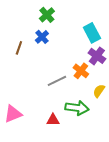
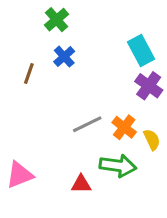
green cross: (47, 15) -> (56, 20), moved
orange cross: (81, 71) -> (124, 127), moved
yellow semicircle: (99, 91) -> (152, 140), turned 120

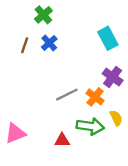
brown line: (29, 73) -> (25, 45), moved
purple cross: (149, 86) -> (113, 77), moved
yellow semicircle: (152, 140) -> (116, 118), moved

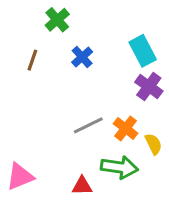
blue cross: (49, 43) -> (82, 57), moved
purple cross: (113, 77) -> (149, 87), moved
yellow semicircle: (116, 118) -> (153, 144), moved

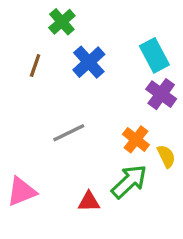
blue cross: (82, 57) -> (89, 62), size x1.4
gray line: (88, 125) -> (69, 133), moved
green arrow: (119, 167) -> (129, 182), turned -51

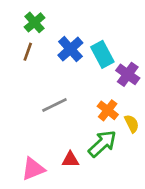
green cross: (62, 22) -> (34, 22), moved
cyan rectangle: (154, 55) -> (102, 54), moved
pink triangle: (22, 192) -> (33, 169), moved

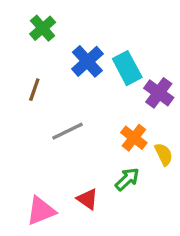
brown line: (28, 52) -> (34, 90), moved
green arrow: (102, 144) -> (127, 179), size x0.7
red triangle: (70, 160) -> (87, 199), turned 36

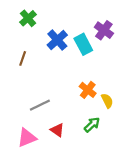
purple cross: (159, 93) -> (104, 30), moved
gray line: (67, 131) -> (40, 105), moved
green arrow: (127, 179) -> (92, 125), moved

